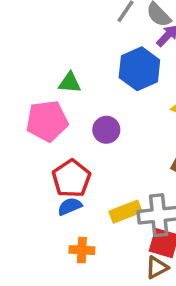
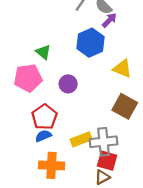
green triangle: (70, 83) -> (43, 52), turned 35
orange cross: (82, 250) -> (52, 165), size x1.5

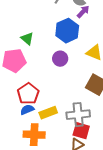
purple circle: (68, 84) -> (60, 59), moved
yellow rectangle: (81, 139) -> (48, 113), moved

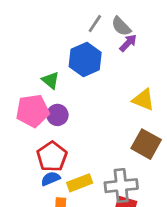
blue hexagon: (67, 31) -> (85, 60), moved
purple circle: (60, 59) -> (57, 115), moved

